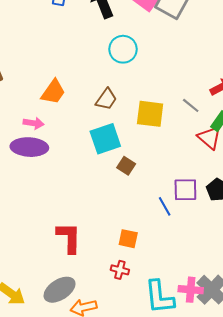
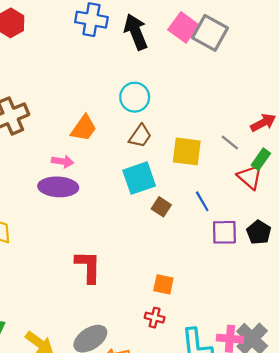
cyan circle: (123, 49) -> (135, 97), moved
blue line: (165, 206) -> (202, 201), moved
red L-shape: (69, 238) -> (88, 267), moved

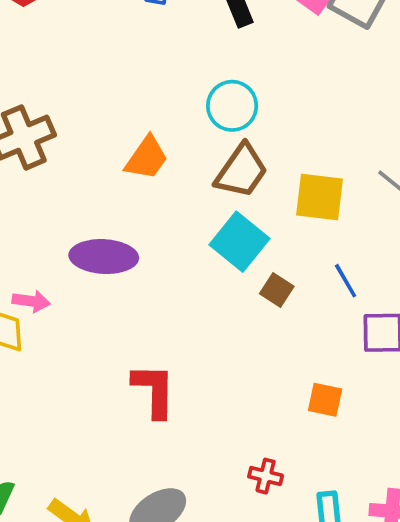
brown trapezoid: (140, 136) -> (241, 171), size x1.4
pink arrow: (63, 161) -> (31, 301), moved
cyan square: (139, 178) -> (240, 242), turned -32
orange square: (163, 284) -> (325, 400), moved

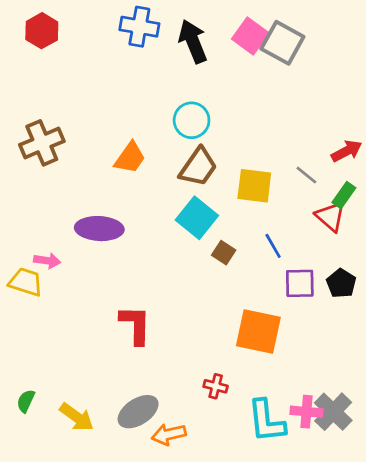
orange square: (325, 400) -> (258, 331), size x1.8

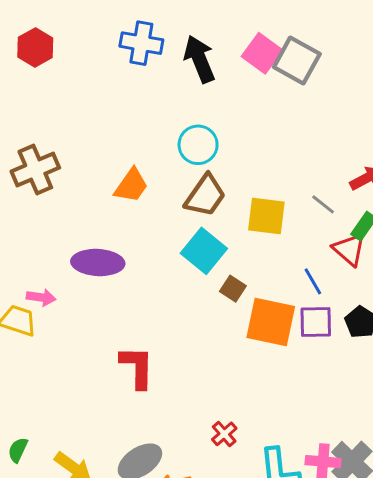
blue line: (273, 246) -> (313, 281), moved
orange square: (258, 331) -> (271, 322), moved
red cross: (216, 386) -> (224, 434), turned 35

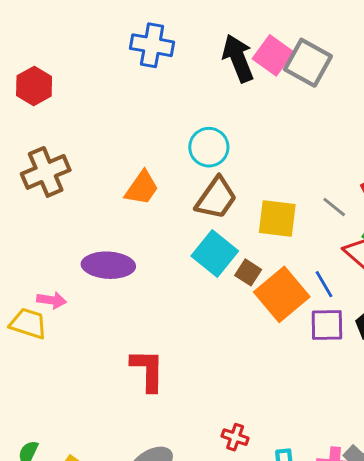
red hexagon: (35, 47) -> (34, 86), moved
black arrow: (199, 59) -> (238, 58), moved
brown square: (233, 289) -> (248, 272), moved
orange square: (271, 322) -> (282, 294), moved, turned 38
red cross: (224, 434) -> (235, 437), turned -30

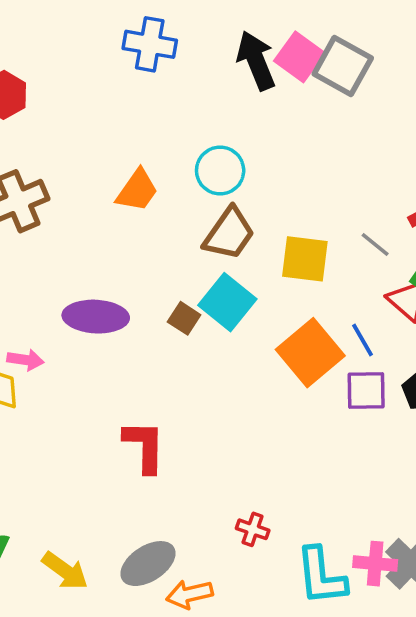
orange trapezoid: (142, 188) -> (137, 190), moved
brown square: (248, 272) -> (184, 318), moved

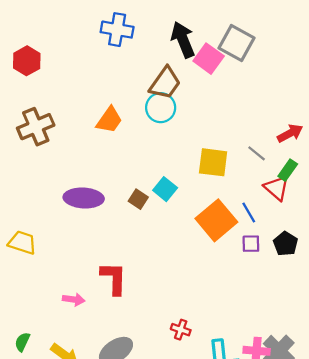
pink square: (299, 57) -> (209, 59), moved
brown trapezoid: (229, 234) -> (165, 83), moved
cyan square: (227, 302) -> (165, 189), size x0.7
pink arrow: (25, 360) -> (74, 299), moved
purple square: (366, 390) -> (251, 244), size x0.7

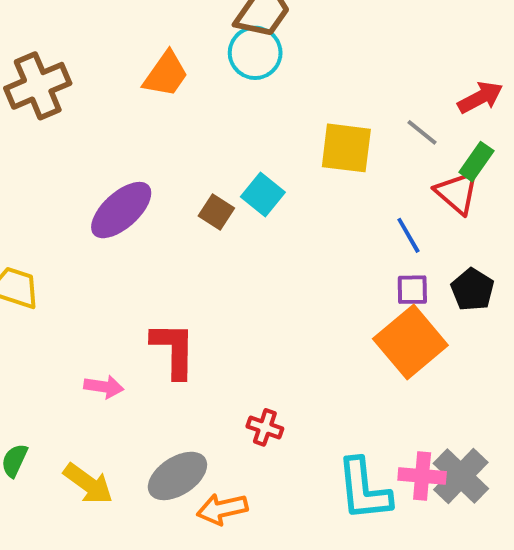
purple ellipse: (84, 198) -> (121, 210), turned -45
orange square: (216, 220) -> (410, 342), moved
red cross: (181, 330) -> (265, 427), moved

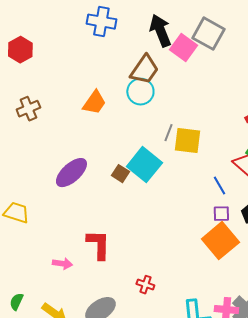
brown cross: (38, 86) -> (28, 109), size x0.7
gray line: (422, 132) -> (168, 133), moved, turned 72
cyan square: (263, 195) -> (144, 165), size x1.6

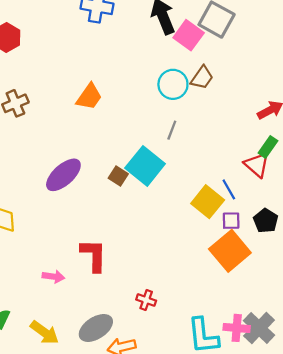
brown trapezoid: (144, 70) -> (202, 78), moved, size x0.7
cyan circle: (140, 92) -> (173, 84), moved
yellow square: (187, 141) -> (208, 202), moved, turned 32

